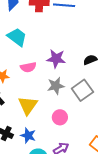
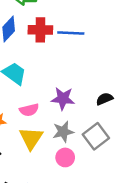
yellow triangle: (28, 105) -> (31, 138), moved
pink circle: (60, 117) -> (65, 157), moved

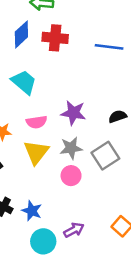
blue line: (71, 33) -> (109, 47), moved

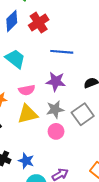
red cross: (55, 38) -> (39, 23), turned -36
blue line: (109, 47) -> (62, 52), moved
yellow triangle: (36, 152) -> (28, 114), turned 40

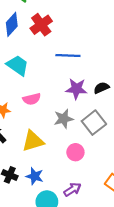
purple star: (56, 81) -> (76, 89), moved
yellow triangle: (28, 114) -> (33, 141), moved
pink circle: (56, 131) -> (75, 152), moved

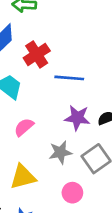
red cross: (41, 25) -> (37, 54), moved
pink semicircle: (32, 99) -> (24, 127), turned 150

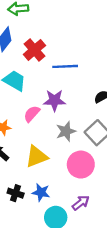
purple star: (77, 118) -> (55, 100), moved
pink circle: (72, 193) -> (81, 165), size x1.5

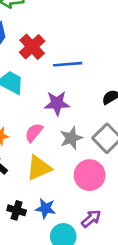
pink semicircle: (32, 114) -> (34, 133), moved

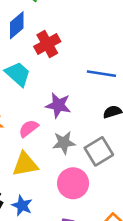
blue line: (68, 64) -> (101, 74), moved

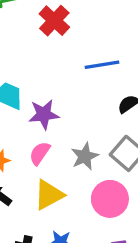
red cross: (47, 44) -> (54, 21), moved
purple star: (58, 105) -> (44, 114), moved

